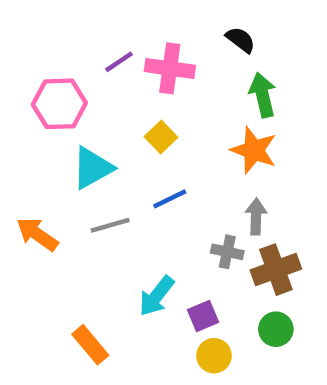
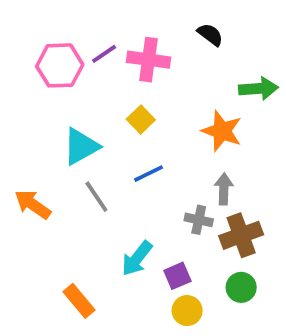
green arrow: (263, 95) -> (259, 89), moved, turned 99
pink hexagon: (59, 104) -> (60, 65), moved
gray line: (110, 225) -> (96, 197), turned 72

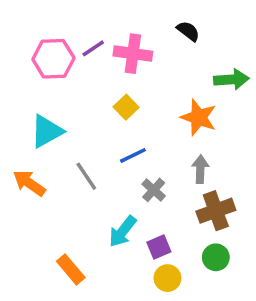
cyan triangle: (81, 147) -> (47, 131), moved
gray cross: (199, 220) -> (154, 190), moved, turned 30

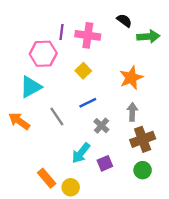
purple line: (93, 48) -> (61, 32), turned -49
pink hexagon: (53, 59) -> (43, 54), moved
green arrow: (231, 79) -> (148, 37), moved
orange star: (199, 117) -> (131, 78), turned 30
yellow circle: (167, 278) -> (71, 187), moved

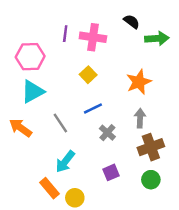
pink hexagon: (43, 54) -> (30, 57), moved
cyan arrow: (81, 153) -> (65, 162), moved

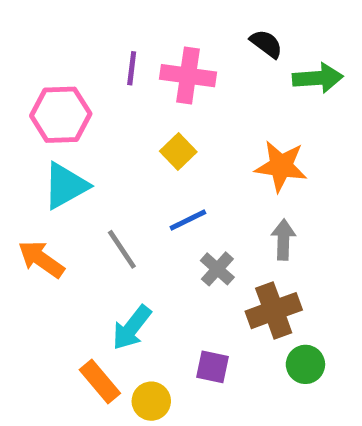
orange star: (139, 82) -> (281, 166), turned 30
brown cross: (151, 147) -> (274, 311), moved
purple square: (111, 172) -> (212, 367), moved, turned 35

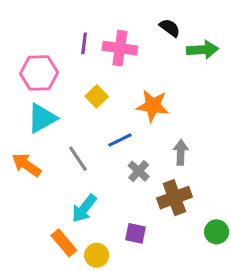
yellow square: (178, 151) -> (97, 96), moved
orange star: (281, 166) -> (153, 106), moved
green circle: (305, 364) -> (217, 232), moved

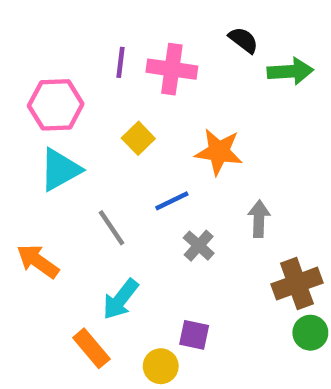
orange arrow: (26, 165) -> (38, 261), moved
brown cross: (174, 198) -> (297, 284), moved
yellow circle: (97, 255) -> (161, 366), moved

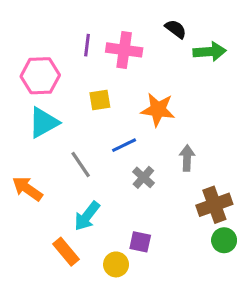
yellow square: (138, 138) -> (100, 100), turned 35

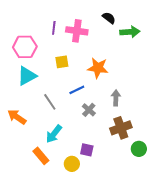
brown cross: (214, 205) -> (121, 128), moved

